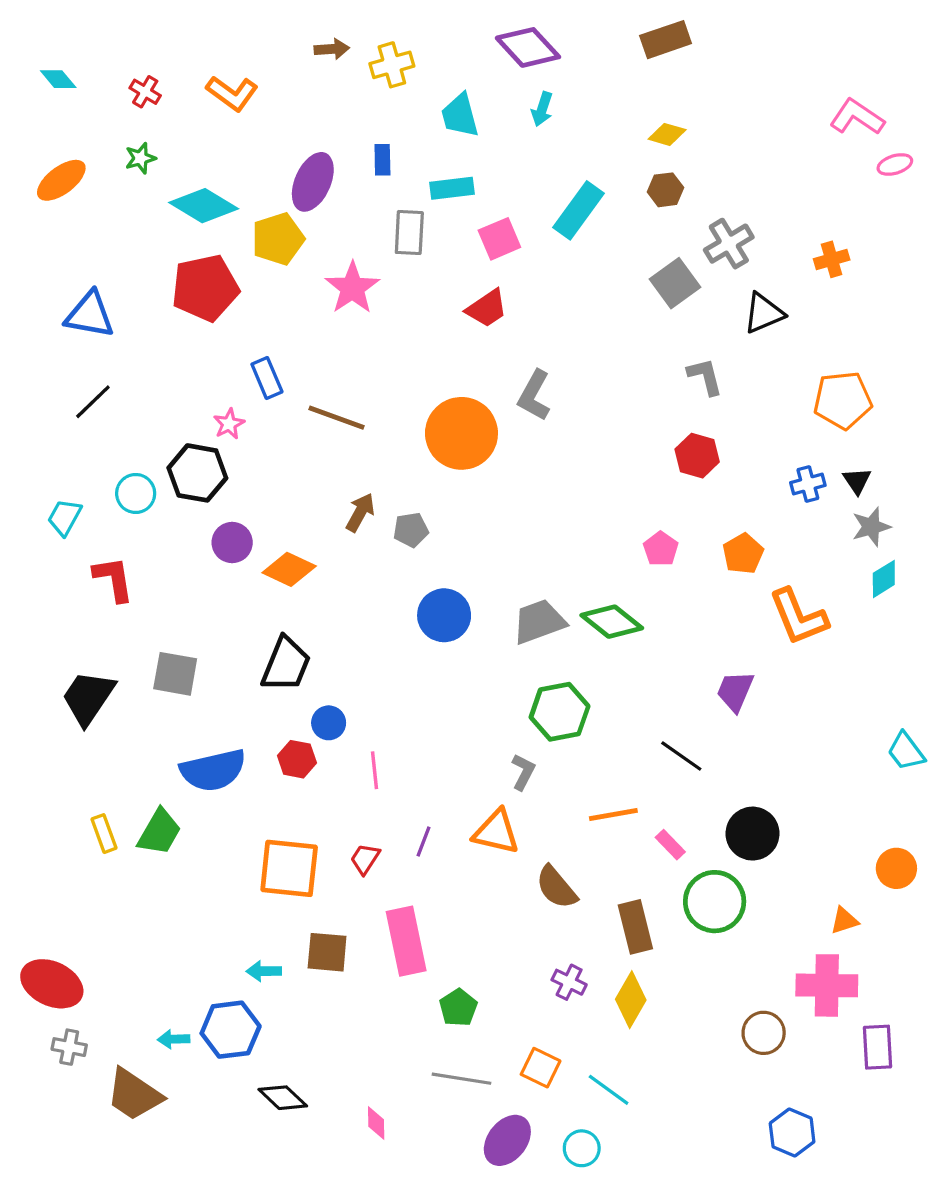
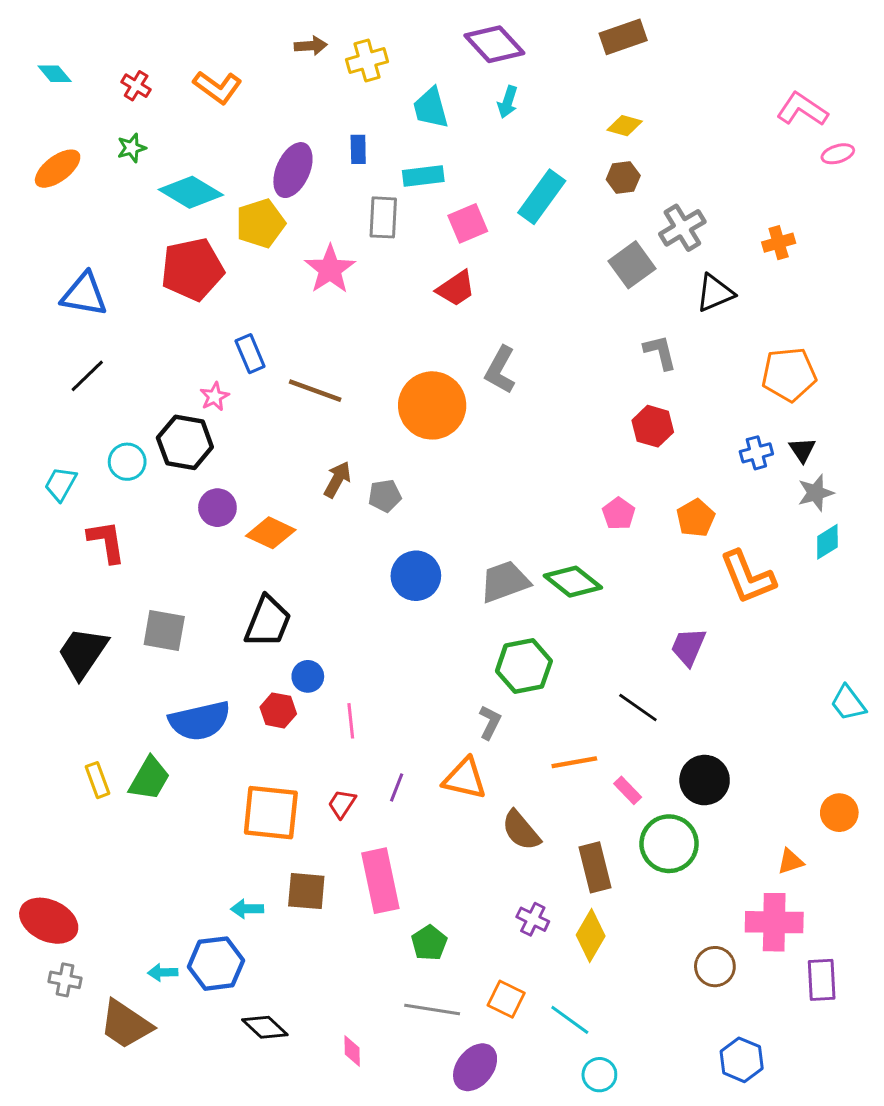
cyan circle: (582, 1148) -> (599, 1075), moved

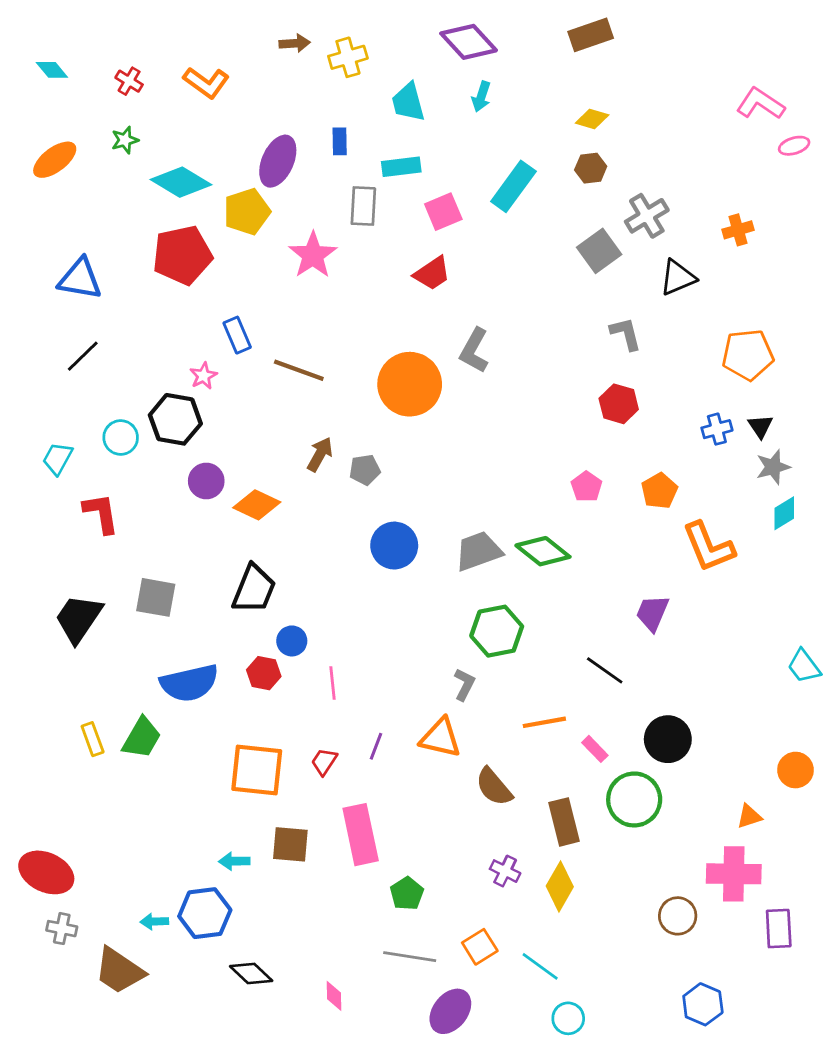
orange square: (506, 999) -> (480, 947), turned 32

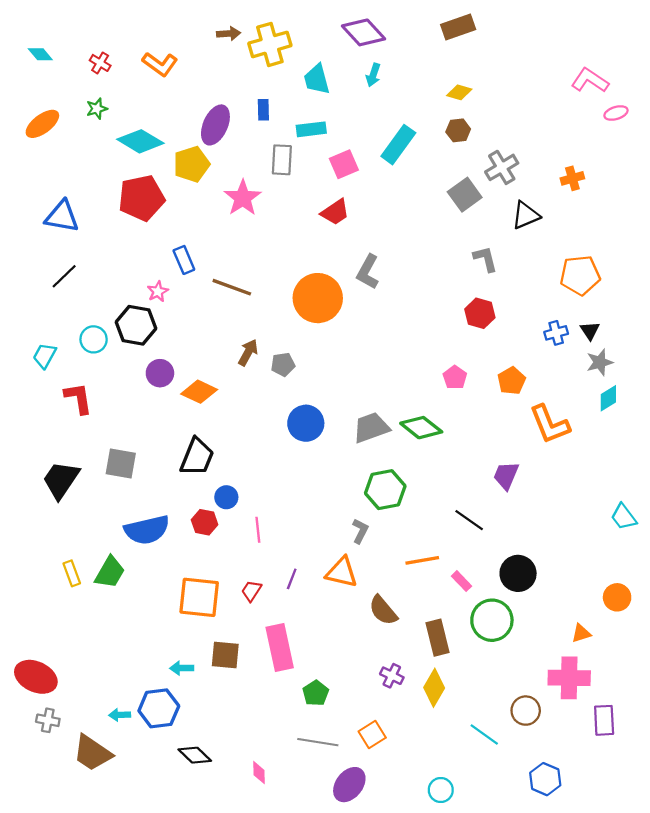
yellow cross: (348, 57) -> (270, 44), size x1.4
cyan line: (540, 966) -> (484, 734), moved

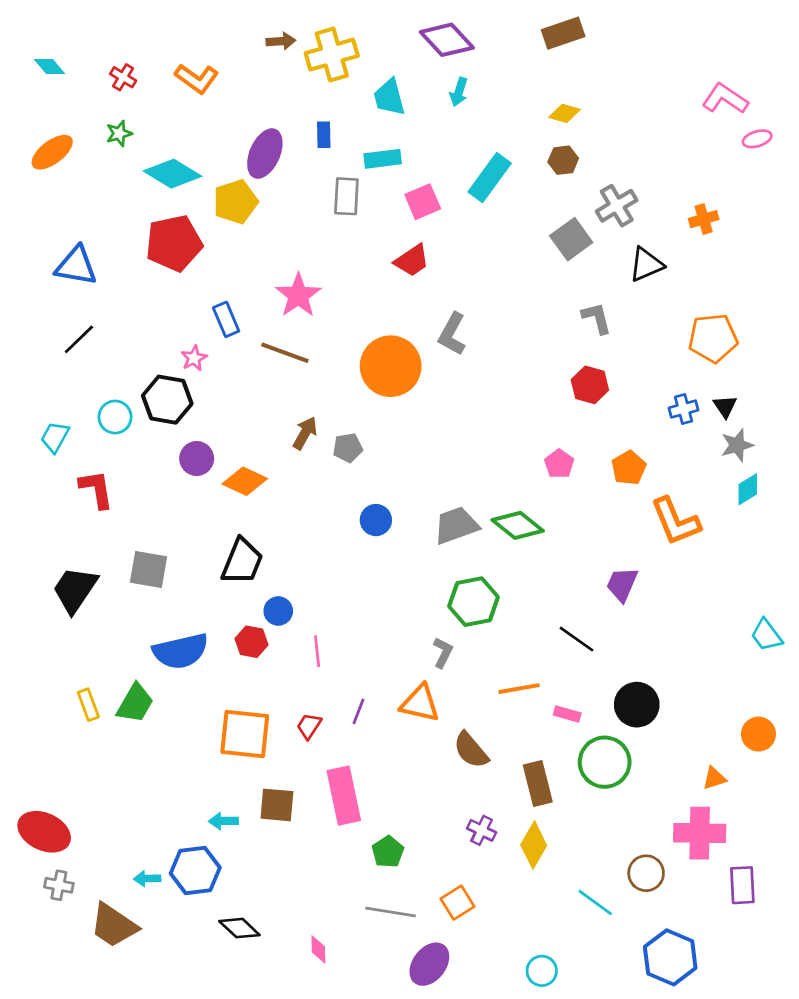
pink star: (243, 198) -> (298, 295), moved
blue circle: (306, 423) -> (376, 520), size x0.7
pink rectangle: (461, 581) -> (567, 714), turned -30
blue hexagon: (545, 779) -> (670, 957), size x1.4

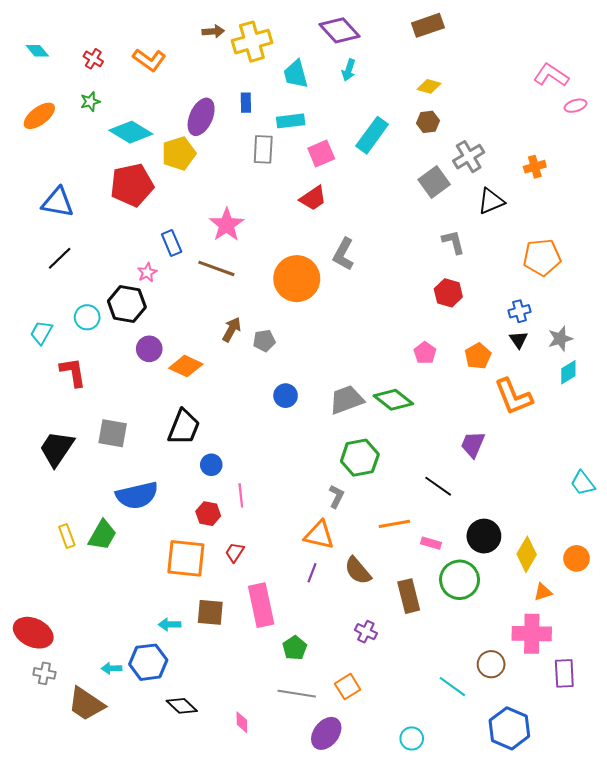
black triangle: (725, 406) -> (519, 340), moved
red hexagon: (251, 642) -> (208, 514), moved
purple line: (358, 711) -> (312, 573), moved
yellow diamond: (534, 845) -> (527, 554), moved

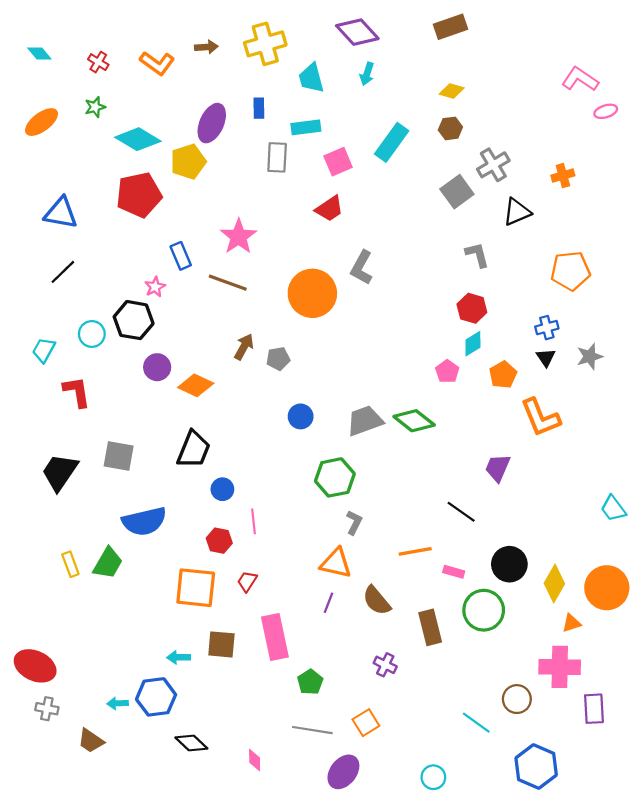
brown arrow: (213, 31) -> (206, 47), moved
cyan diamond: (568, 372) -> (473, 344), moved
green hexagon: (360, 458) -> (335, 477), moved
orange circle: (577, 558) -> (607, 588), size x1.6
brown trapezoid: (86, 704) -> (91, 741), size x0.7

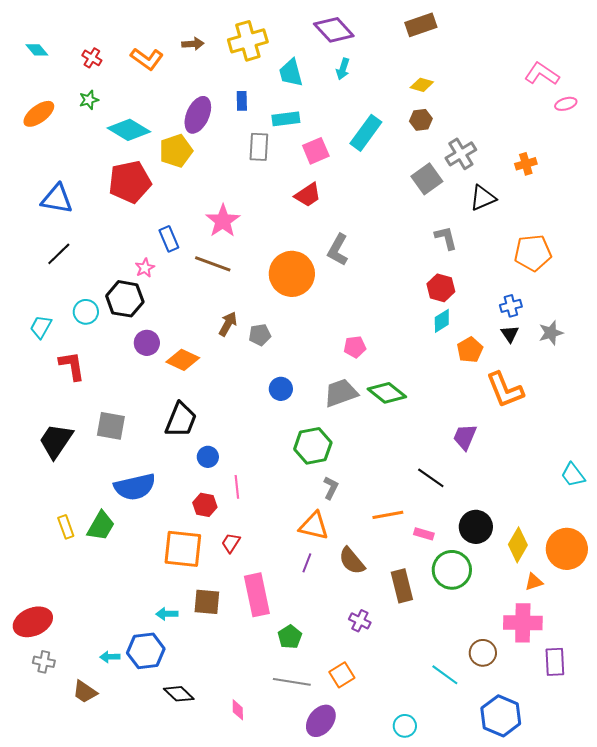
pink pentagon: (447, 371) -> (355, 347), moved, turned 30
red ellipse: (35, 666) -> (33, 622), turned -48

